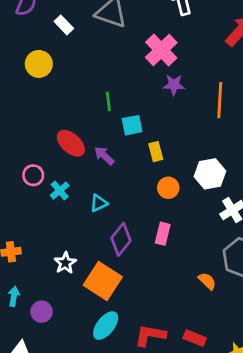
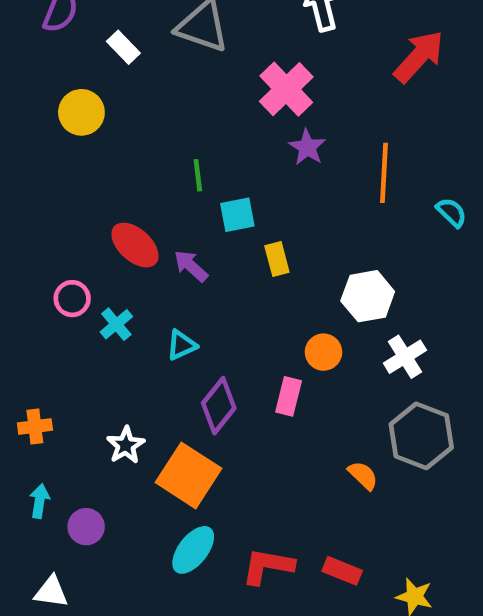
purple star: (174, 85) -> (307, 147), turned 30
orange circle: (168, 188) -> (323, 352), moved

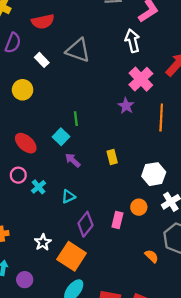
pink cross: (286, 89) -> (141, 79), moved
cyan square: (237, 215) -> (61, 137), moved, turned -35
red ellipse: (135, 245) -> (26, 143), moved
orange circle: (323, 352) -> (139, 207), moved

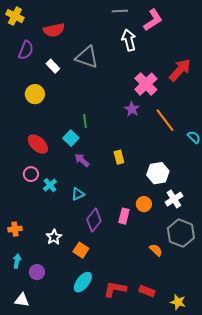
white arrow: (132, 41) -> (129, 40), moved
orange line: (161, 118) -> (165, 120), turned -40
orange square: (72, 256) -> (81, 250), size x0.6

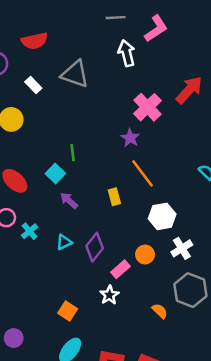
orange line: (165, 120) -> (143, 173), moved
pink rectangle: (124, 216) -> (120, 269), turned 35
purple diamond: (94, 220) -> (95, 247), moved
white star: (54, 237) -> (109, 295), moved

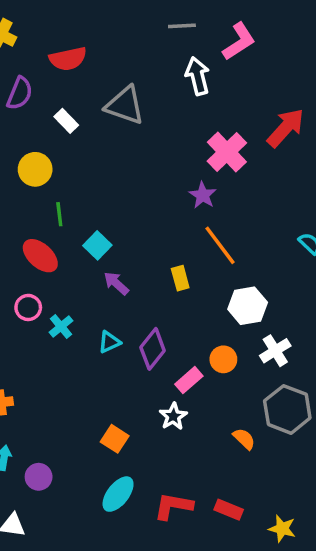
green line: (73, 153) -> (59, 214), moved

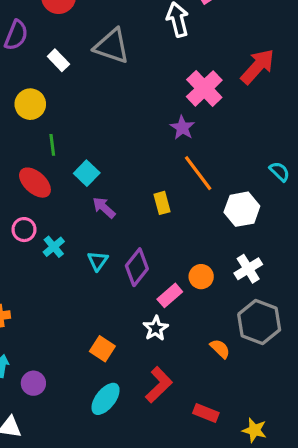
white hexagon: (248, 306) -> (242, 209), moved
cyan triangle: (109, 342) -> (98, 261), turned -30
red L-shape: (173, 506) -> (159, 385), moved, turned 126

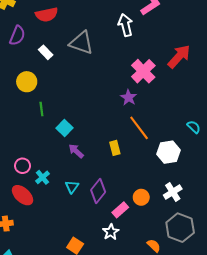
red ellipse: (35, 183) -> (23, 195), moved

